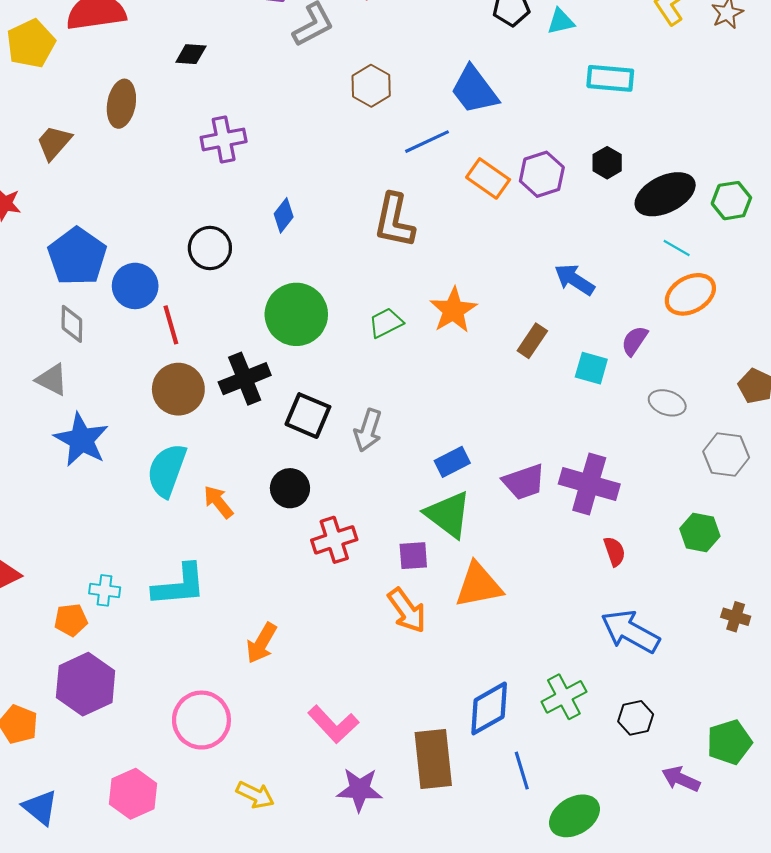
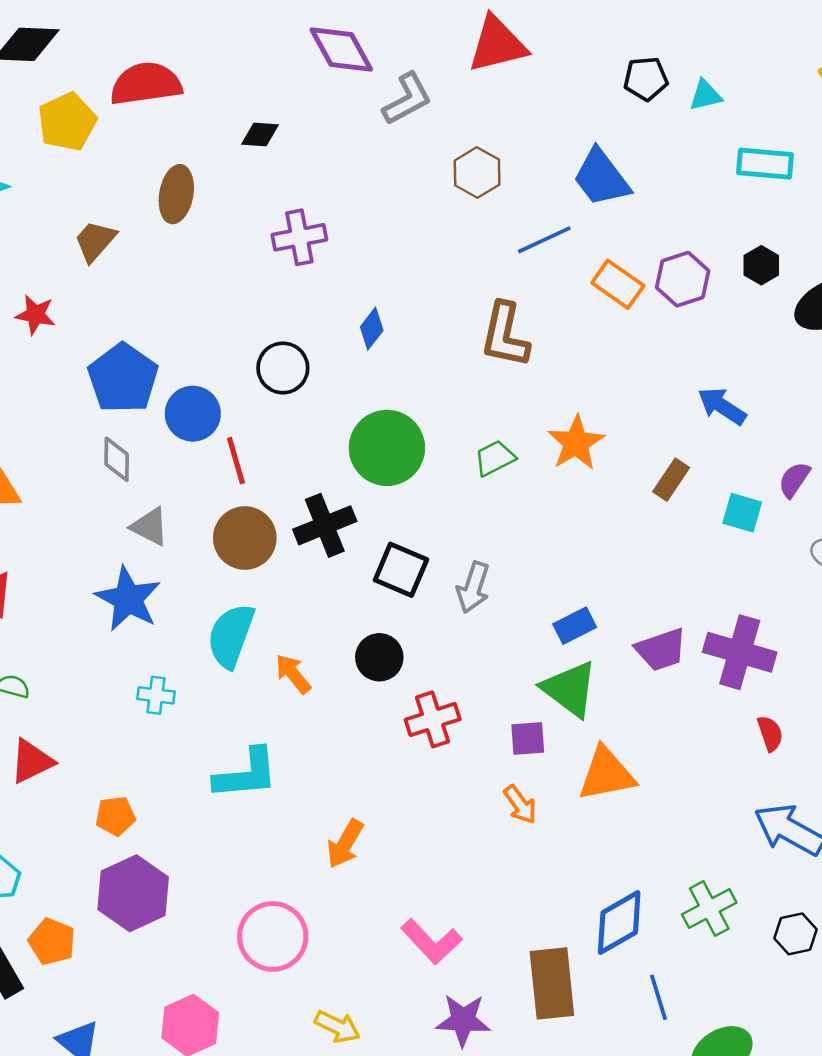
gray triangle: (52, 380) -> (150, 527), moved
cyan cross: (105, 590) -> (156, 695), moved
orange arrow: (407, 610) -> (520, 804), size x0.7

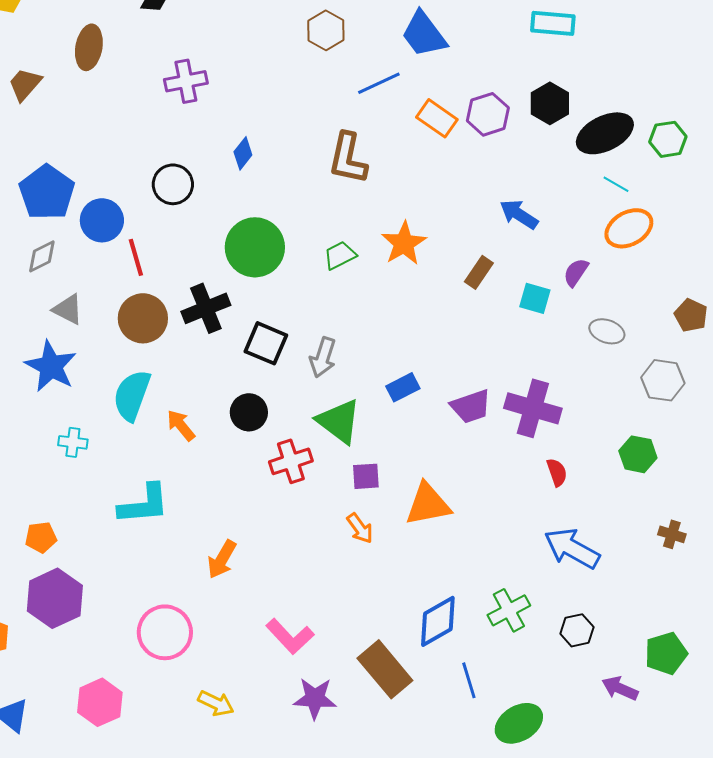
black hexagon: (761, 265) -> (550, 103), size x1.4
gray diamond: (117, 459) -> (42, 256), turned 63
green triangle: (570, 689) -> (339, 421), moved
brown rectangle: (552, 983) -> (385, 669), turned -34

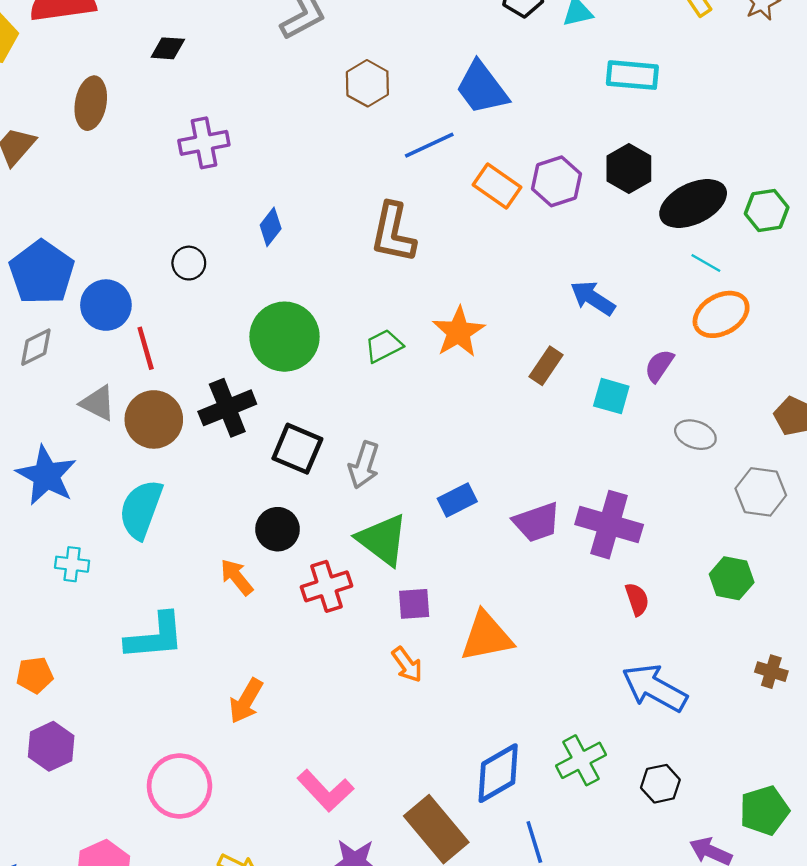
black circle: (173, 184) -> (189, 263), size x0.7
gray triangle: (68, 309) -> (98, 403), moved
orange arrow: (181, 425) -> (237, 577), moved
purple hexagon: (55, 598) -> (51, 746), size x0.7

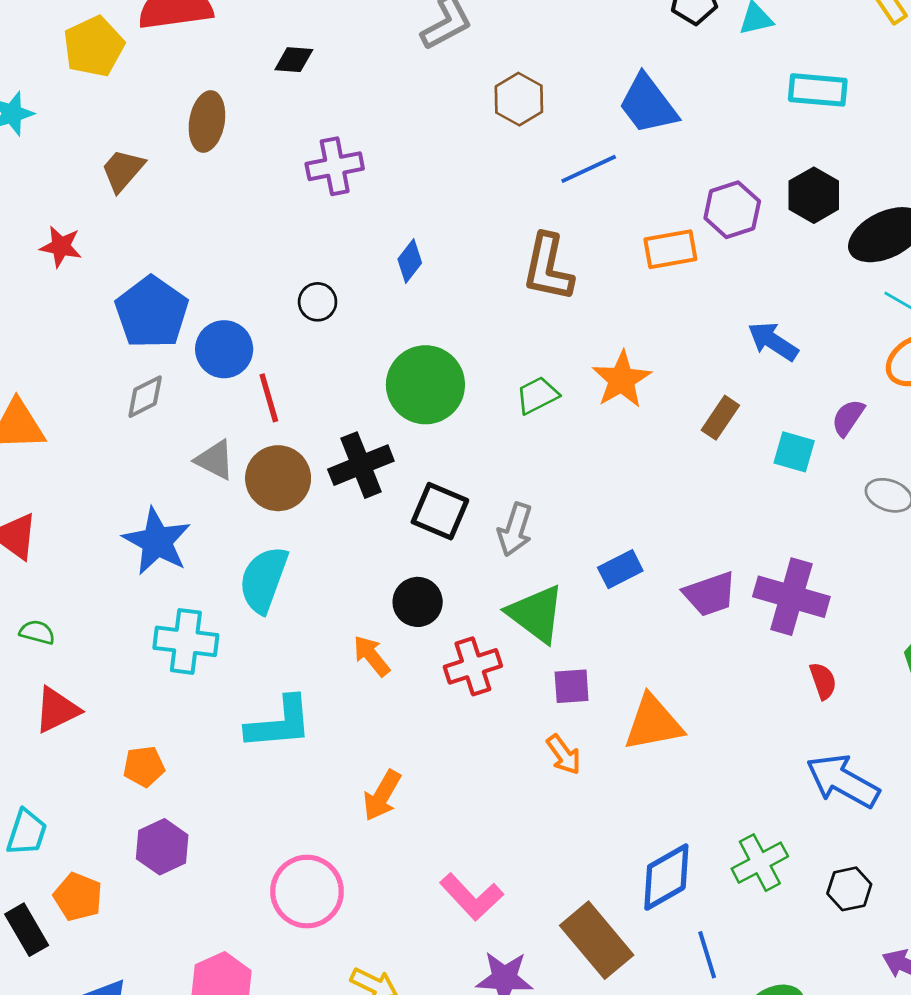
orange rectangle: (497, 186) -> (670, 249), moved, turned -45
cyan cross: (72, 564) -> (186, 641), size x1.6

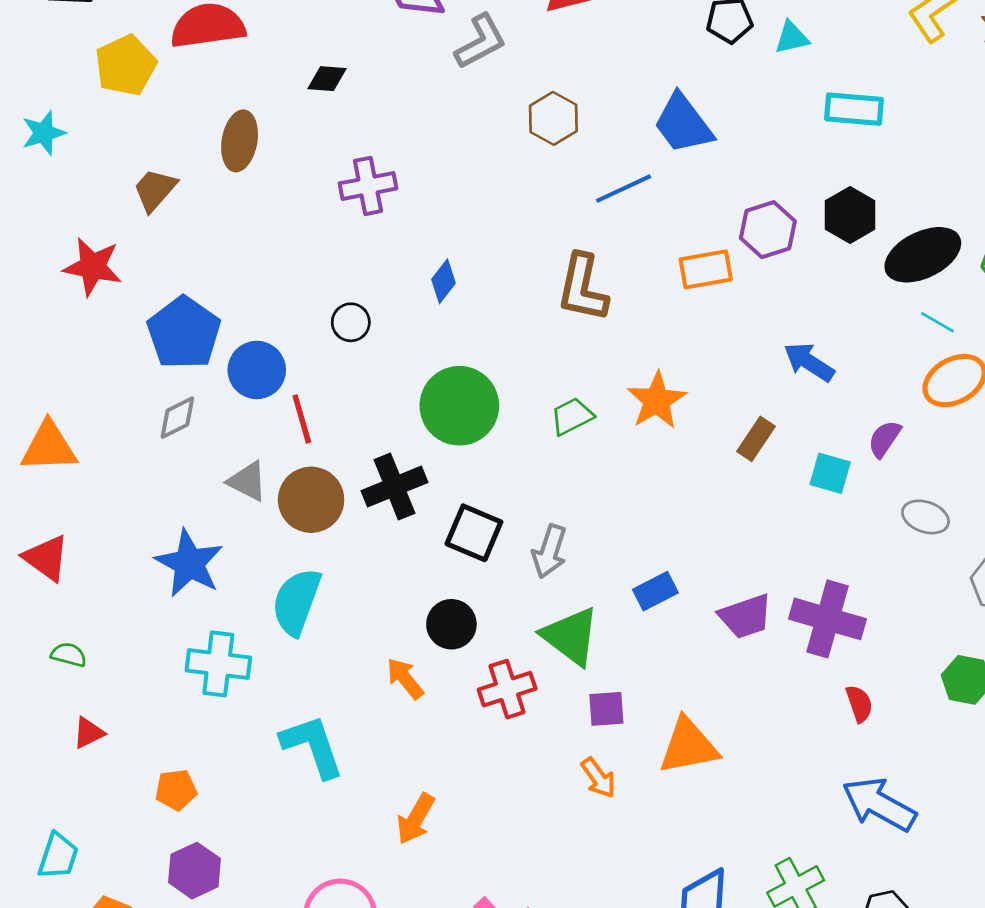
red star: (61, 247) -> (93, 267), size x1.4
red triangle: (57, 710) -> (89, 733), size x0.7
cyan L-shape: (279, 723) -> (312, 746), turned -104

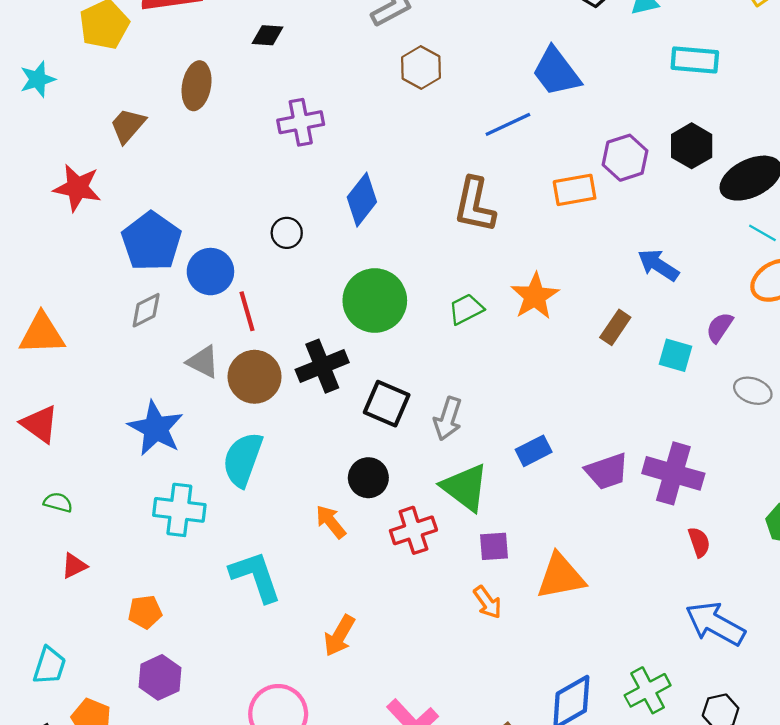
brown hexagon: (553, 118) -> (421, 67), moved
blue diamond: (443, 281) -> (362, 200), size x1.5

